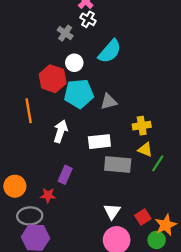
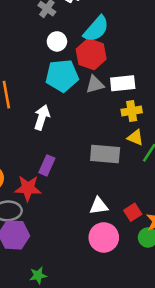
red hexagon: (53, 79) -> (91, 54), moved
white rectangle: (99, 142) -> (123, 83), moved
red star: (48, 195) -> (28, 188), size x1.5
white triangle: (112, 211) -> (99, 206), turned 48

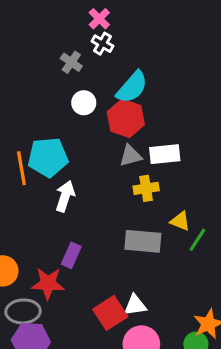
cyan pentagon: (62, 76) -> (48, 157), moved
yellow cross: (132, 111) -> (146, 188), moved
red square: (133, 212) -> (110, 313), moved, size x1.5

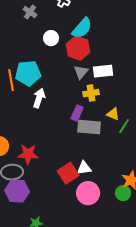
gray cross: (71, 62) -> (30, 12), moved
gray triangle: (130, 156) -> (81, 72), turned -35
purple rectangle: (71, 255) -> (77, 113), moved

